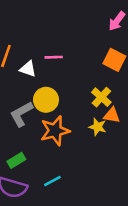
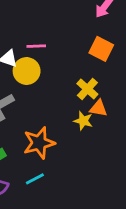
yellow circle: (46, 100) -> (27, 71), moved
orange star: (55, 131) -> (39, 143), moved

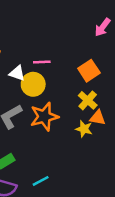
orange square: (101, 49) -> (89, 71), moved, turned 30
orange star: (39, 143) -> (44, 117), moved

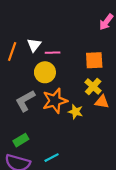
orange square: (89, 71) -> (94, 60), turned 30
white triangle: (17, 73) -> (34, 45), moved, turned 48
yellow star: (84, 129) -> (76, 112), moved

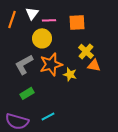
orange square: (94, 60) -> (77, 22), moved
green rectangle: (21, 140) -> (27, 93), moved

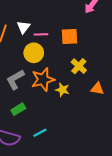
orange triangle: (94, 65) -> (97, 89), moved

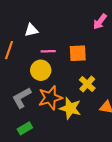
white triangle: (23, 27) -> (31, 30), moved, turned 40
yellow star: (62, 90) -> (70, 108), size x1.5

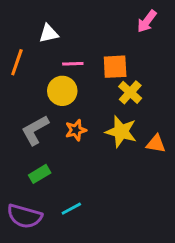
yellow cross: (87, 84) -> (130, 92), moved
orange star: (50, 98) -> (76, 130), size x0.6
yellow star: (70, 108) -> (121, 132), moved

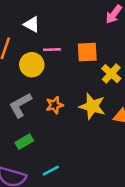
white triangle: (49, 33) -> (32, 24), turned 42
yellow circle: (62, 91) -> (32, 65), moved
yellow cross: (130, 92) -> (111, 74), moved

